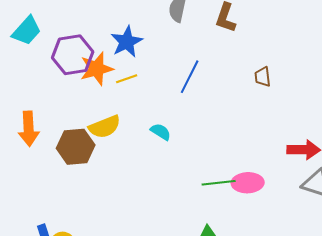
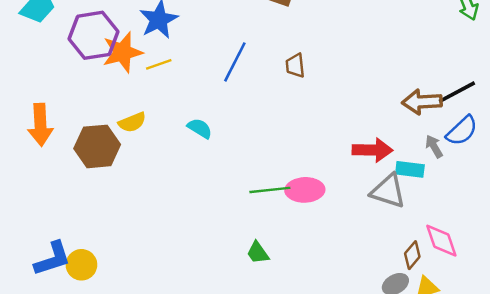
brown trapezoid: (263, 77) -> (295, 66), moved
yellow semicircle: (105, 127) -> (132, 122), size x0.7

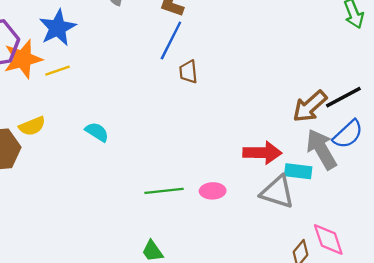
blue line: (235, 62) -> (171, 40), moved
brown arrow: (422, 102) -> (310, 106), turned -39
gray arrow: (434, 146) -> (321, 149), size x1.8
pink ellipse: (305, 190) -> (213, 191), moved, size x0.7

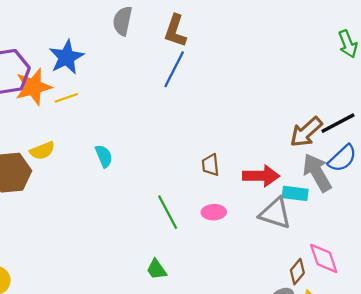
brown trapezoid: (188, 72) -> (210, 165), moved
cyan semicircle: (97, 132) -> (104, 156), turned 35
green line: (164, 191) -> (168, 212), turned 68

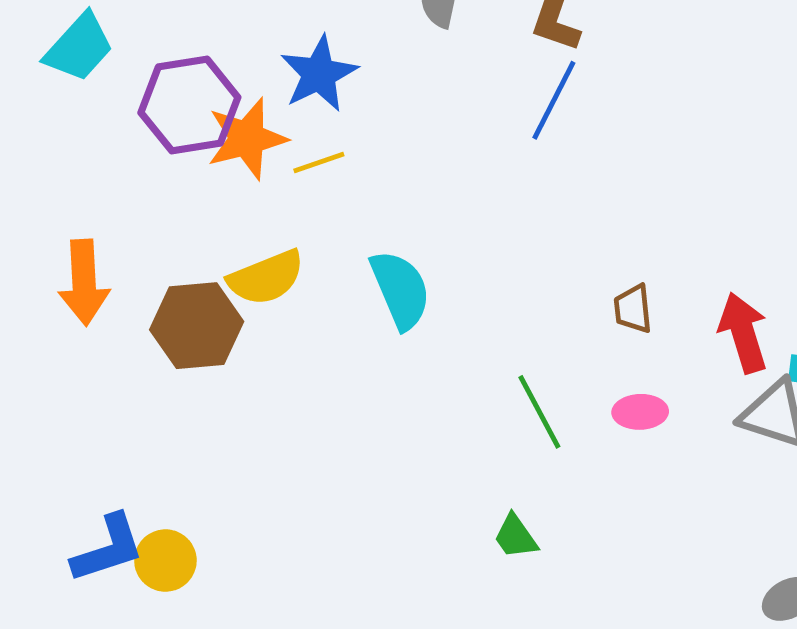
yellow semicircle: (42, 151) -> (266, 278), size x1.4
cyan semicircle: (104, 156) -> (400, 290), size x1.6
red arrow: (261, 176) -> (743, 333), turned -108

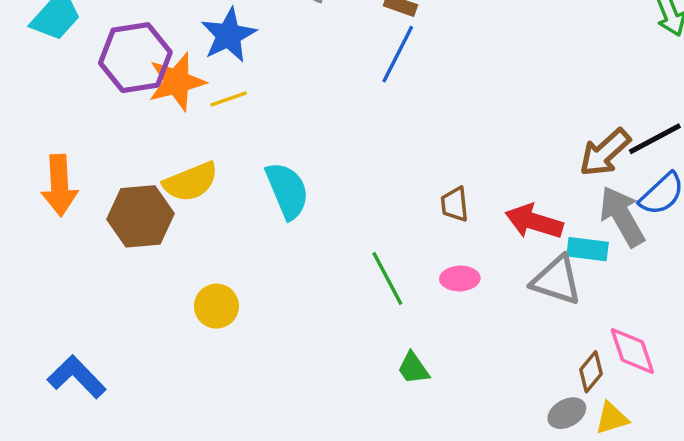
red arrow: (743, 333) -> (534, 222), turned -56
green trapezoid: (515, 537) -> (413, 368), moved
blue L-shape: (108, 549) -> (77, 377), turned -116
yellow circle: (165, 561) -> (216, 306), moved

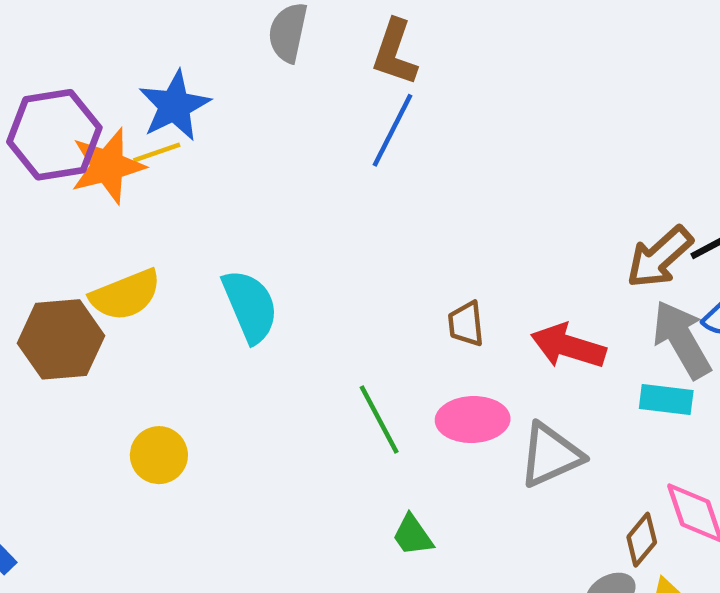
yellow line: (229, 99) -> (157, 153), moved
cyan rectangle: (588, 249) -> (666, 399), moved
pink ellipse: (460, 278) -> (473, 420), size x1.4
gray triangle: (556, 280) -> (550, 455), moved, turned -42

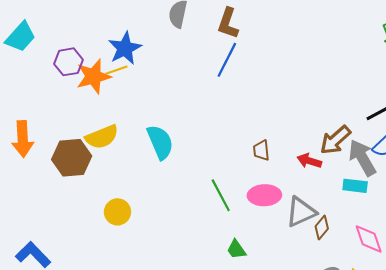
purple hexagon: (54, 135) -> (69, 62), size x0.7
brown arrow: (659, 257) -> (335, 140), moved
red arrow: (568, 346) -> (309, 161), size x0.7
brown diamond: (642, 540) -> (322, 228), moved

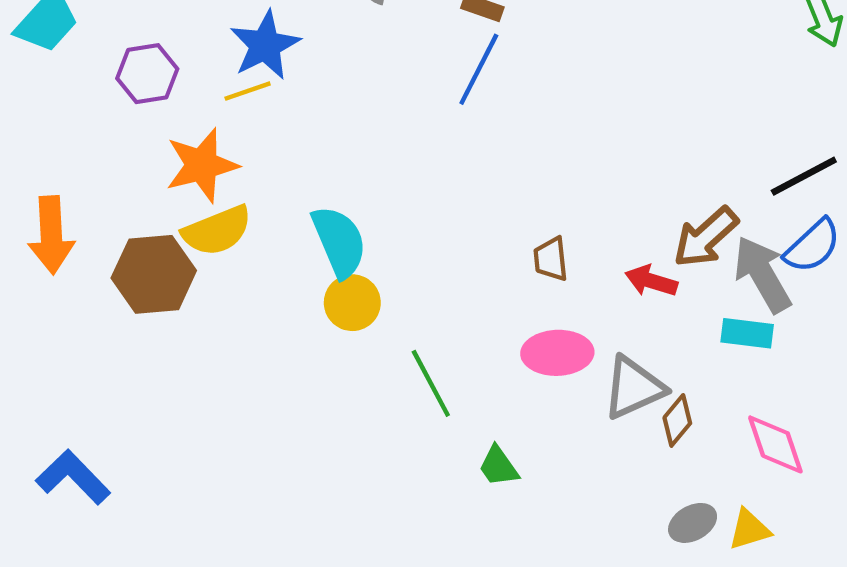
orange star: (94, 76) -> (202, 165), moved
green line: (221, 195) -> (431, 383), moved
yellow circle: (117, 212) -> (352, 303), moved

